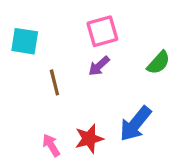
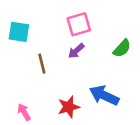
blue arrow: (135, 124) -> (104, 95), turned 76
pink arrow: (51, 145) -> (24, 112), moved

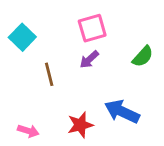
cyan square: (19, 32) -> (22, 37), turned 35
pink arrow: (24, 112) -> (28, 131), turned 138

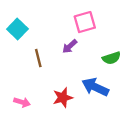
pink square: (92, 28) -> (85, 22), moved
green semicircle: (143, 56) -> (111, 58), moved, turned 30

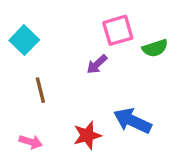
brown line: (38, 58) -> (40, 90), moved
green semicircle: (111, 58) -> (155, 48), moved

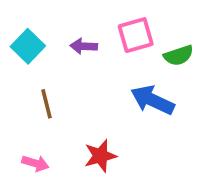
purple arrow: (97, 64) -> (84, 46), moved, turned 45
blue arrow: (132, 121) -> (152, 100), moved

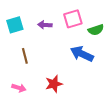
cyan square: (28, 46) -> (15, 25), turned 30

